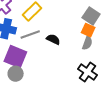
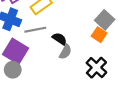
gray semicircle: (87, 43) -> (65, 52), moved
black cross: (88, 72) -> (96, 68), moved

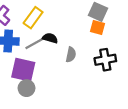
black semicircle: (60, 39) -> (50, 38), moved
black cross: (96, 68) -> (105, 60), turned -35

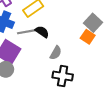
black cross: (105, 60) -> (63, 76), moved

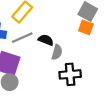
black semicircle: (42, 32) -> (46, 40), moved

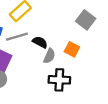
orange square: (86, 27) -> (72, 49), moved

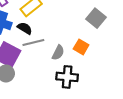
gray line: (17, 37) -> (33, 42), moved
black semicircle: (40, 42) -> (25, 28), moved

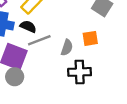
orange square: (81, 47) -> (90, 38), turned -32

